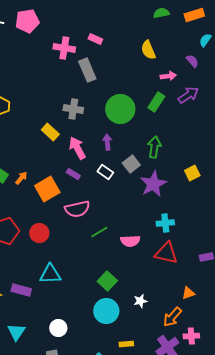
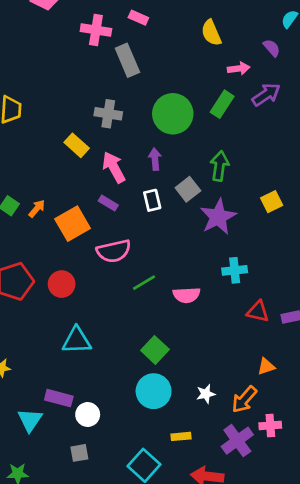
white rectangle: (105, 172) -> (152, 200), turned 42
red triangle: (166, 253) -> (258, 312), moved, size x0.7
purple rectangle: (21, 290) -> (59, 398), moved
white star: (140, 301) -> (206, 394), moved

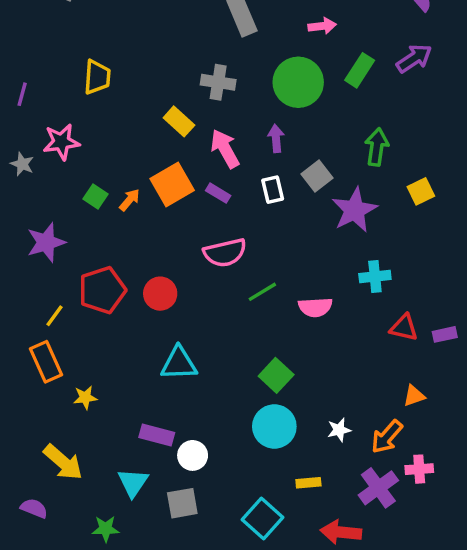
pink arrow: (239, 68) -> (322, 26), moved
green arrow: (219, 166) -> (377, 147), moved
orange square: (73, 224) -> (172, 184), moved
cyan triangle: (30, 420) -> (133, 483), moved
gray square: (79, 453) -> (182, 503), size x1.4

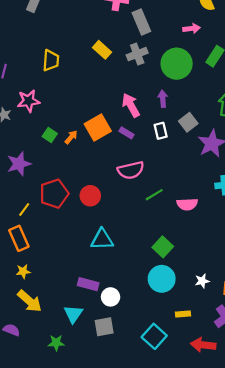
gray cross: (218, 82) -> (137, 54), moved, turned -30
yellow rectangle: (179, 121) -> (102, 50), moved
yellow star: (85, 398) -> (23, 271), moved

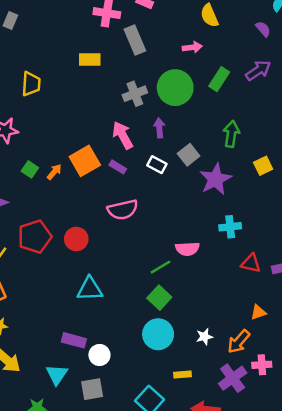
yellow rectangle: (102, 50) -> (90, 60), moved, turned -42
gray cross: (137, 54) -> (135, 94), moved
white rectangle: (161, 131) -> (157, 165), turned -49
green line: (154, 195) -> (161, 267), moved

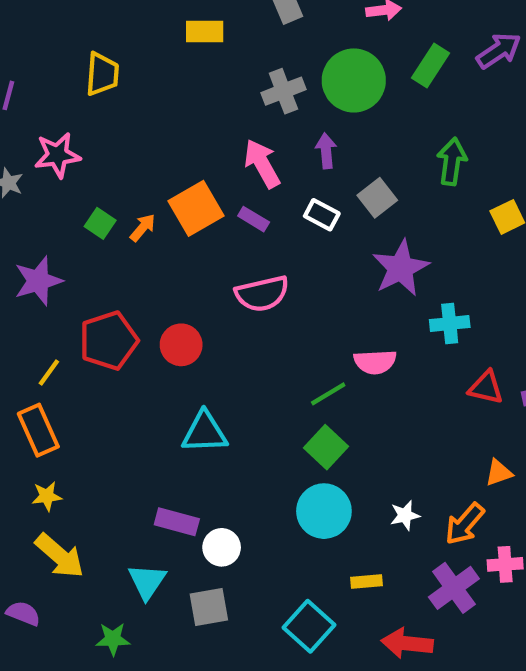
purple star: (215, 179) -> (401, 268), moved

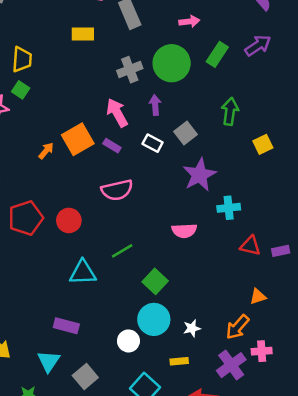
green square: (100, 223) -> (21, 90), moved
green line: (328, 394) -> (122, 251), moved
white star: (405, 515) -> (192, 328), moved
white circle: (222, 547) -> (128, 341), moved
gray square: (209, 607) -> (85, 376), turned -30

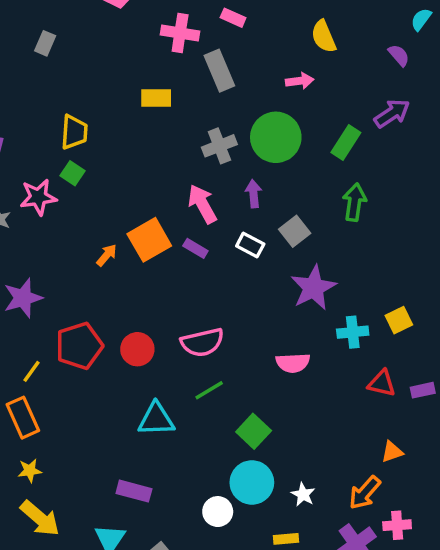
green rectangle: (217, 54) -> (346, 142), moved
yellow square: (263, 144) -> (399, 320), moved
pink semicircle: (117, 190) -> (202, 342), moved
white star: (192, 328) -> (303, 494), turned -30

